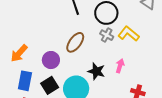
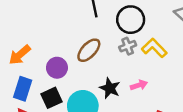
gray cross: (107, 35) -> (128, 46), turned 32
pink arrow: (120, 66) -> (139, 85), turned 48

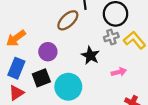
brown ellipse: (89, 50) -> (68, 20), moved
black star: (110, 88) -> (90, 55), moved

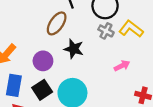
gray cross: (111, 37) -> (106, 31), turned -32
black star: (90, 55) -> (74, 49), moved

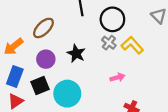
brown ellipse: (57, 23) -> (43, 28), moved

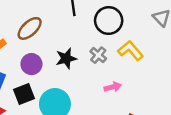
gray cross: (109, 43) -> (98, 55), moved
black star: (76, 54) -> (66, 58), turned 30

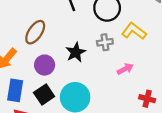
gray cross: (98, 55) -> (105, 42), turned -35

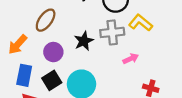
gray cross: (105, 42) -> (112, 32), size x1.5

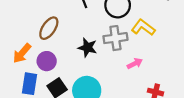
black star: (84, 41) -> (87, 48), turned -30
purple circle: (53, 52) -> (47, 61), moved

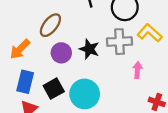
purple circle: (47, 61) -> (61, 53), moved
pink arrow: (135, 63) -> (137, 70), turned -64

